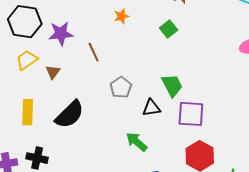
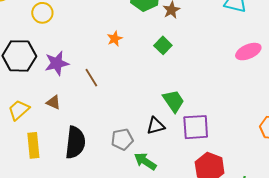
yellow trapezoid: (27, 60) -> (19, 110), moved
brown triangle: (53, 72) -> (53, 102), turned -35
gray pentagon: (121, 87) -> (122, 139), moved, turned 30
black semicircle: (70, 114) -> (75, 142), turned -32

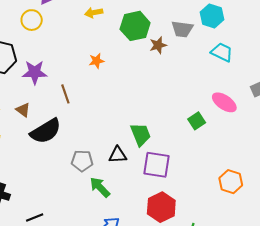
green square: (163, 45) -> (197, 121), moved
pink ellipse: (248, 52) -> (224, 102), turned 45
black semicircle: (75, 142) -> (46, 131), moved, turned 40

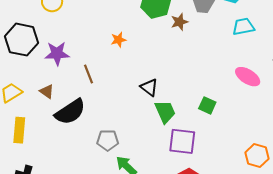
cyan trapezoid: (222, 52) -> (243, 27), turned -35
green square: (197, 121) -> (207, 105), moved, turned -30
black triangle: (118, 155) -> (149, 87), moved, turned 42

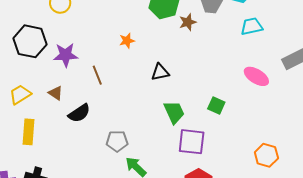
black triangle: (149, 87) -> (160, 72), moved, turned -48
black semicircle: (70, 112) -> (79, 113), size x0.7

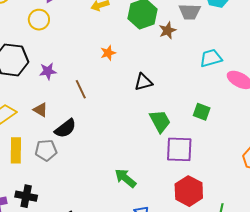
cyan trapezoid: (252, 26) -> (211, 58), moved
purple star: (66, 55) -> (48, 71), size x0.7
gray pentagon: (117, 141) -> (46, 150), moved

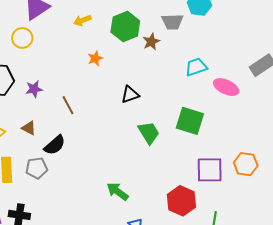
orange star: (108, 53) -> (95, 58), moved
green square: (202, 112) -> (190, 121), size x1.6
purple square: (179, 149) -> (210, 170), moved

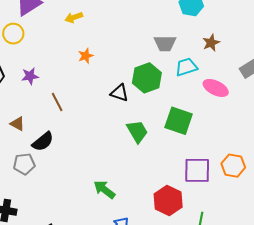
gray trapezoid: (172, 22) -> (165, 43), moved
green hexagon: (125, 27) -> (147, 78), moved
brown star: (151, 42) -> (211, 43), moved
purple star: (34, 89) -> (30, 76), moved
black triangle: (130, 95) -> (119, 93), turned 36

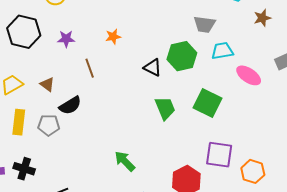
brown star: (211, 43) -> (262, 18), moved
orange star: (86, 56) -> (113, 37), moved
orange hexagon: (233, 166) -> (253, 171), moved

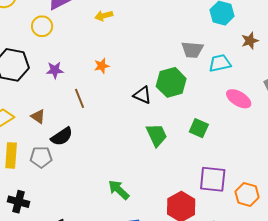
cyan trapezoid: (222, 51) -> (220, 63), moved
green square: (207, 103) -> (199, 128), size x0.7

